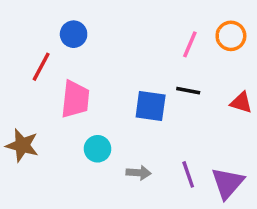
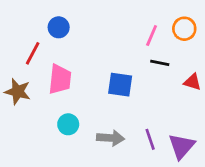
black line: (188, 91) -> (160, 63), moved
brown star: (22, 145) -> (18, 92), moved
cyan circle: (98, 149) -> (68, 124), moved
gray arrow: (139, 173) -> (111, 138), size x1.4

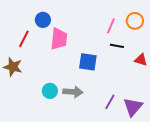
pink trapezoid: (60, 79) -> (59, 39), moved
gray arrow: (111, 138) -> (73, 92), moved
purple line: (150, 139) -> (110, 102), turned 49

